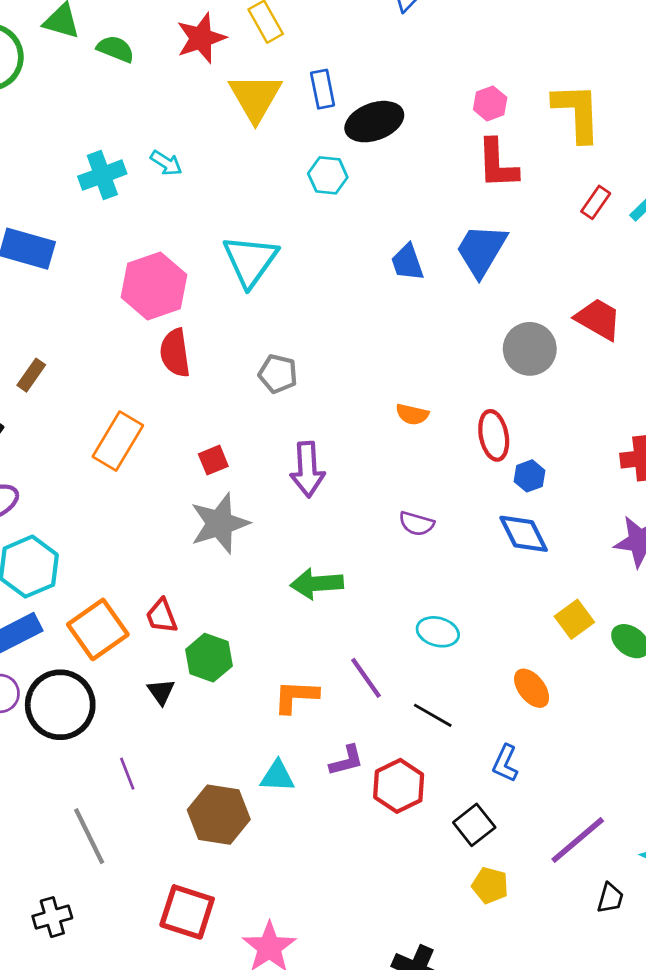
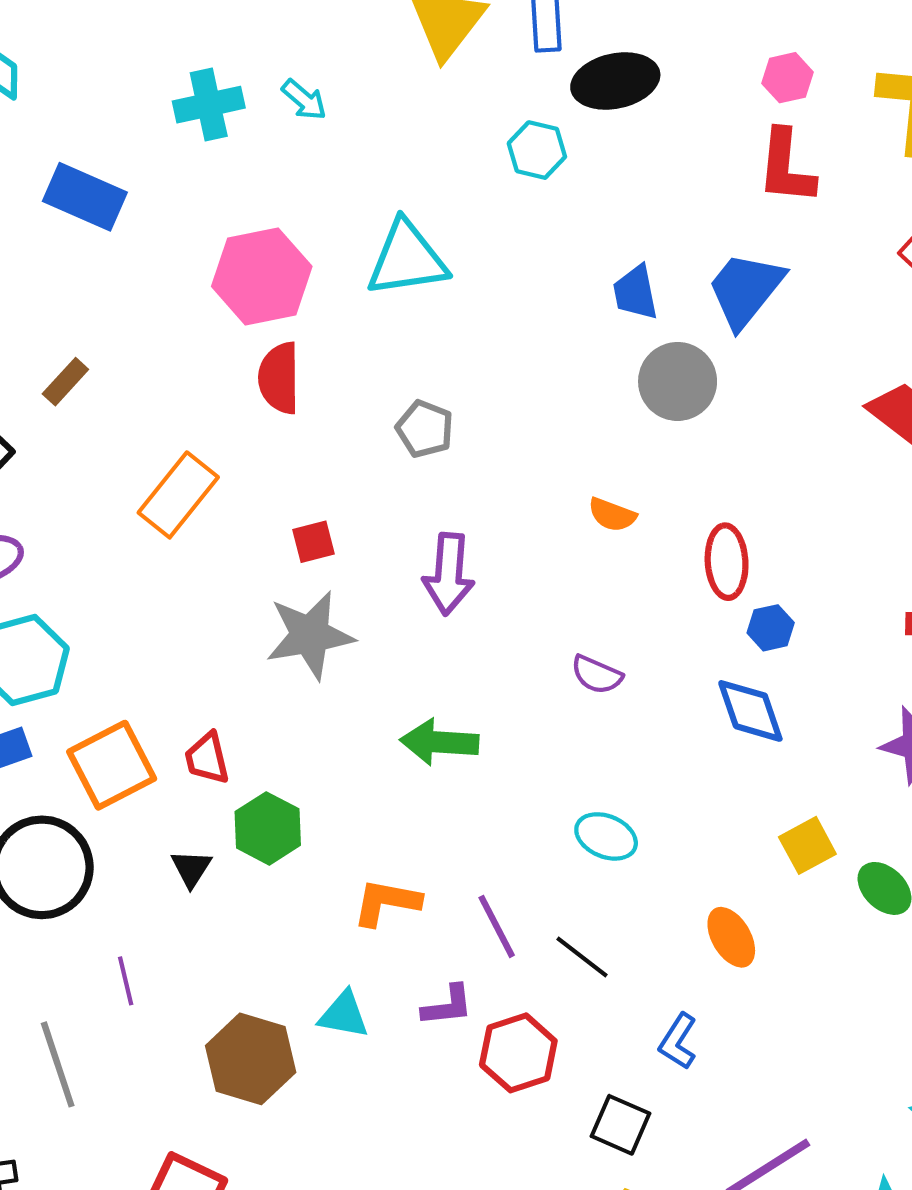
cyan triangle: (250, 261) -> (407, 259), turned 38
gray circle: (530, 349) -> (678, 381), moved
purple line: (366, 678) -> (497, 926), moved
black square: (474, 825) -> (621, 1125), turned -36

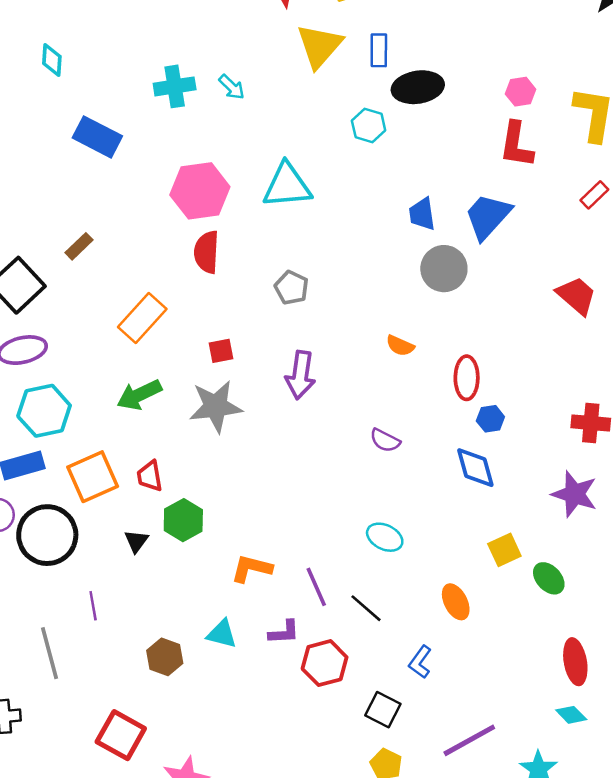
green arrow: (439, 742) -> (139, 395), moved, turned -33
brown hexagon: (251, 1059) -> (165, 657), size x0.7

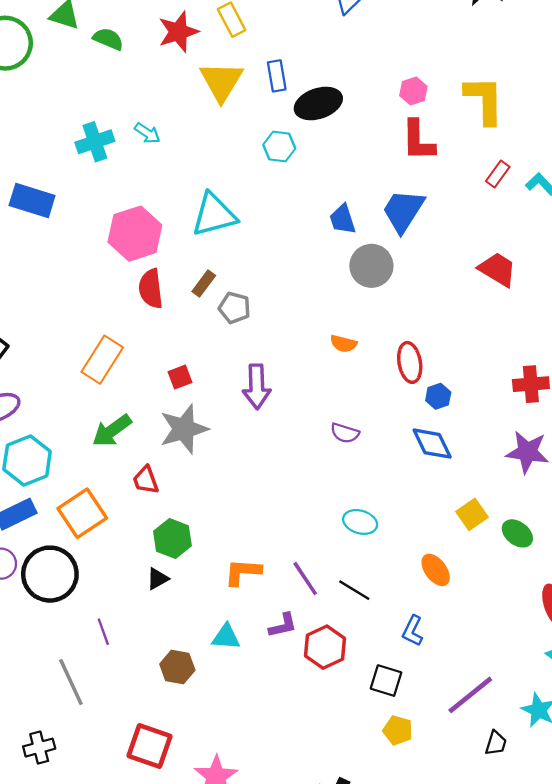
brown rectangle: (79, 246) -> (204, 284), moved
red trapezoid: (150, 476) -> (146, 480), moved
black triangle: (136, 541) -> (157, 579), moved, turned 35

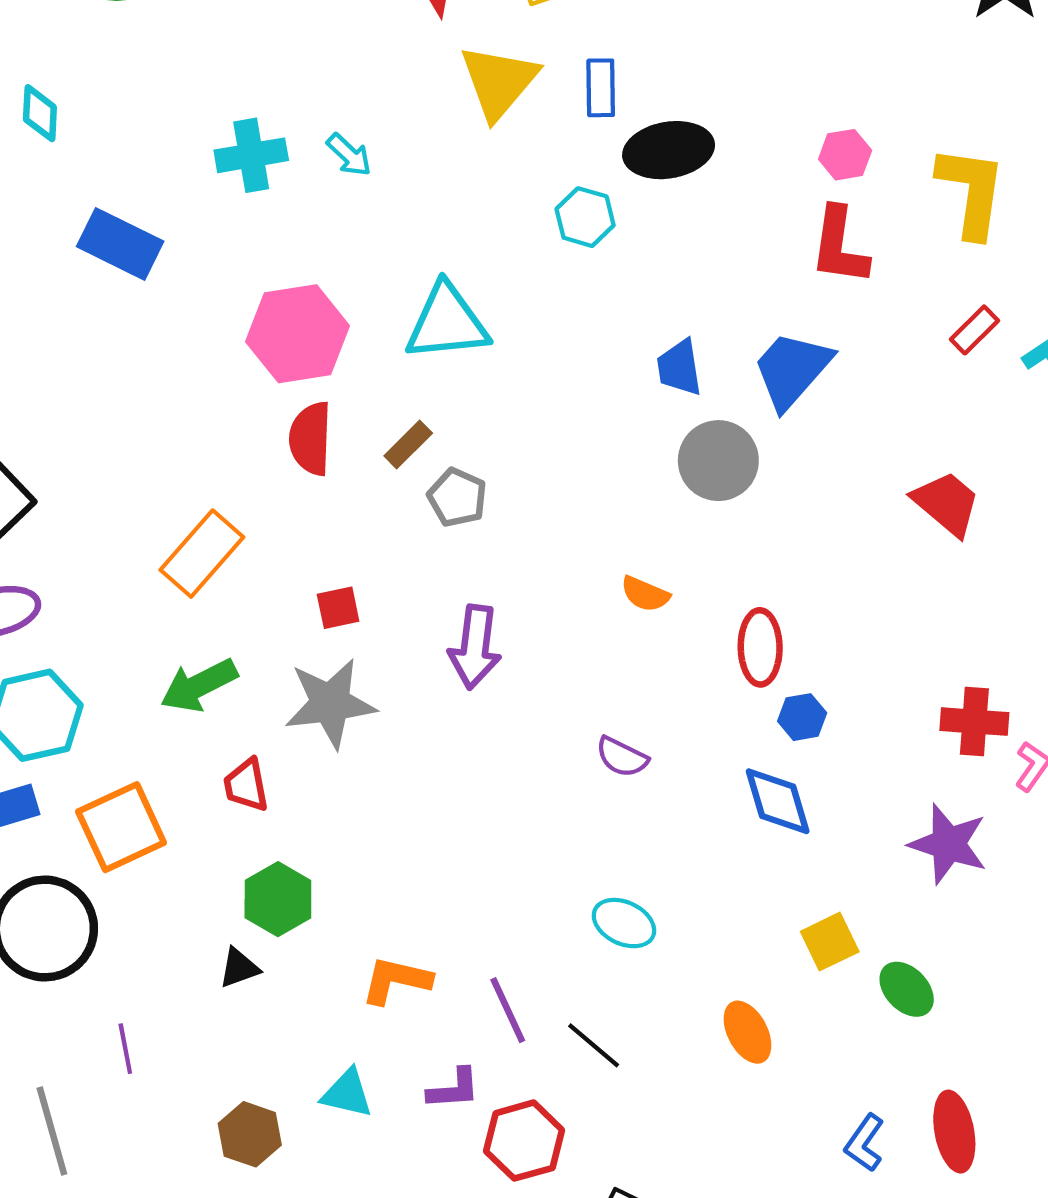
blue L-shape: (413, 631) -> (865, 1143), moved

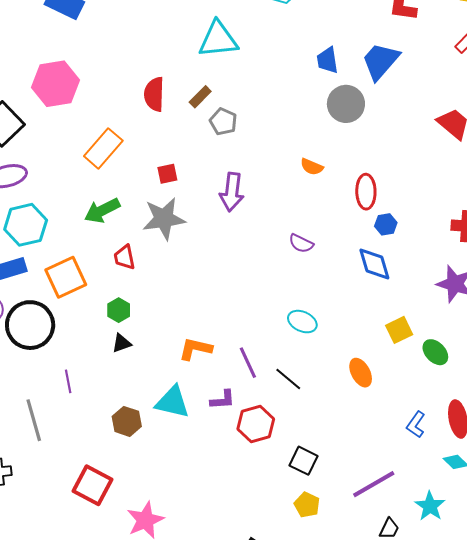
pink hexagon: (298, 334) -> (56, 84), moved
green hexagon: (278, 899) -> (119, 310), moved, size x0.7
cyan triangle: (347, 1093) -> (172, 402), size x1.4

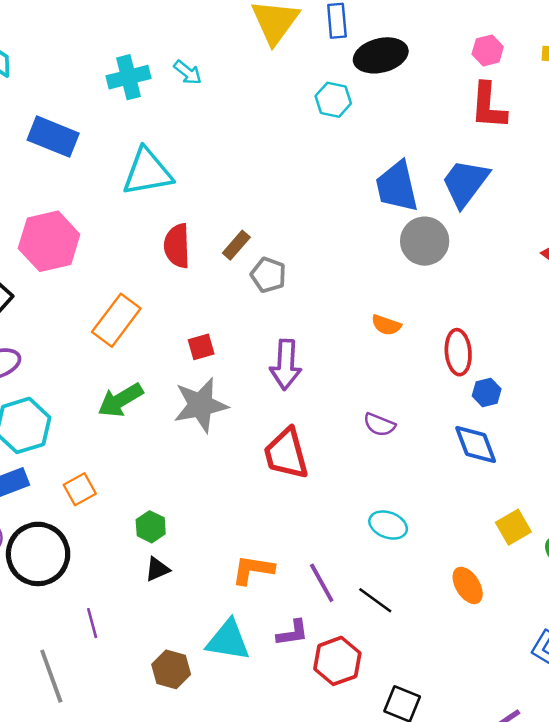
cyan triangle: (218, 39) -> (147, 172), moved
blue trapezoid: (327, 60) -> (397, 187), size x1.5
red trapezoid: (124, 257) -> (286, 454), moved, size x1.6
orange square: (66, 277) -> (80, 489), size x0.6

